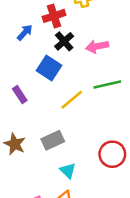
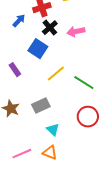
green line: (107, 84) -> (84, 83), moved, turned 45

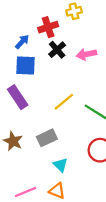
blue square: (38, 49) -> (25, 65), moved, turned -30
purple rectangle: (15, 70) -> (18, 97), size x1.5

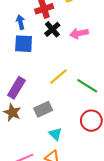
blue arrow: (22, 42) -> (21, 22), turned -56
purple rectangle: (18, 97) -> (16, 88), moved, turned 65

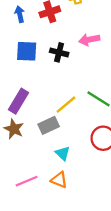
blue arrow: (21, 22) -> (20, 14), moved
black cross: (52, 29) -> (59, 52), moved, turned -35
yellow line: (58, 76) -> (66, 105), moved

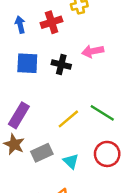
gray rectangle: (49, 125) -> (42, 153), moved
cyan triangle: (63, 153) -> (71, 161), moved

